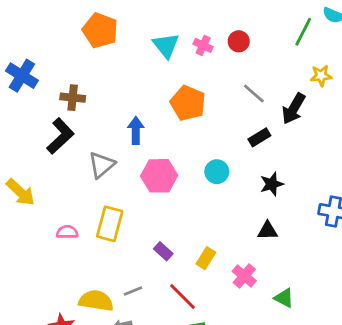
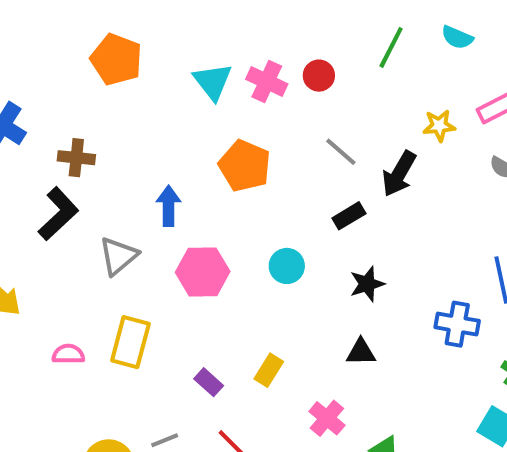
green line: (303, 32) -> (391, 47), moved
pink cross: (203, 45) -> (267, 82), size x1.4
yellow rectangle: (206, 258) -> (269, 370), moved

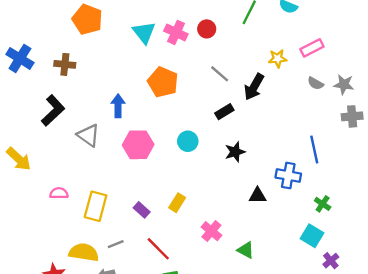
brown cross: (76, 158) -> (65, 64), moved
gray triangle: (118, 256) -> (88, 135), turned -45
yellow rectangle: (130, 342) -> (96, 206), moved
black triangle: (361, 352) -> (258, 196), moved

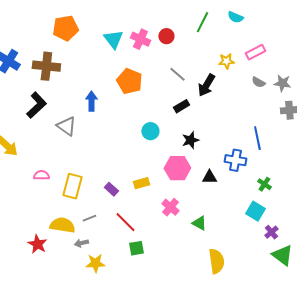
orange pentagon: (87, 19) -> (65, 28), turned -30
brown cross: (65, 64) -> (46, 66), size x1.5
pink hexagon: (138, 145) -> (177, 168), moved
yellow rectangle: (177, 203) -> (141, 183), turned 42

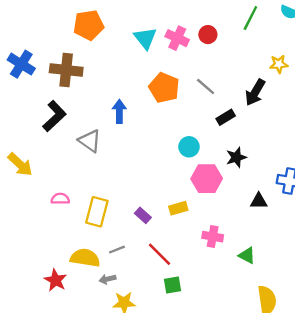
gray line: (177, 74) -> (206, 87), moved
pink hexagon: (177, 168) -> (207, 179), moved
pink cross: (170, 207) -> (213, 237), turned -30

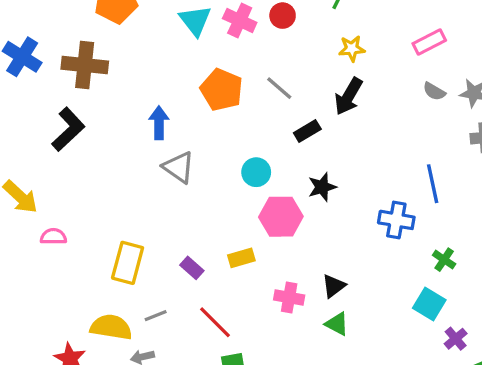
yellow star: (279, 64) -> (352, 49), moved
gray triangle: (90, 141) -> (179, 167), moved
pink semicircle: (60, 199) -> (53, 236), moved
black triangle: (259, 201) -> (334, 286), moved, turned -36

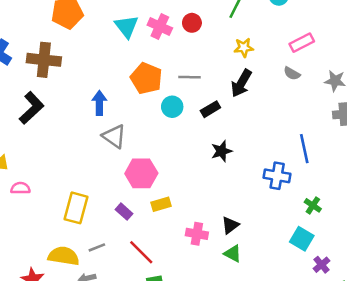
gray line: (279, 88) -> (189, 77), turned -40
gray semicircle: (434, 91) -> (292, 73), moved
cyan circle: (256, 172) -> (172, 107), moved
pink hexagon: (281, 217) -> (141, 173), moved

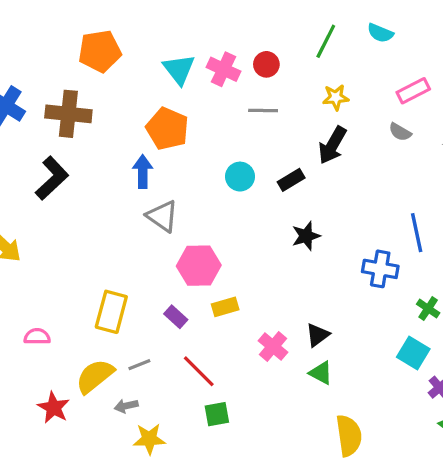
gray line: (189, 77) -> (263, 111), moved
orange pentagon: (146, 78) -> (167, 129), moved
pink semicircle: (20, 188) -> (37, 337), moved
pink cross: (197, 234) -> (273, 346), turned 30
yellow semicircle: (64, 256) -> (95, 376), turned -48

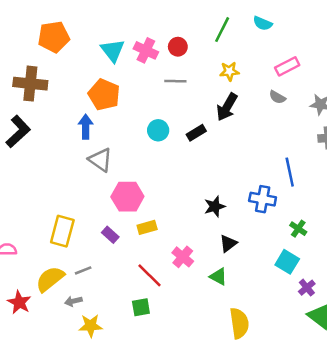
black star: (306, 236) -> (215, 206), moved
black triangle: (318, 335) -> (228, 243), moved
red line: (199, 371) -> (150, 275), moved

